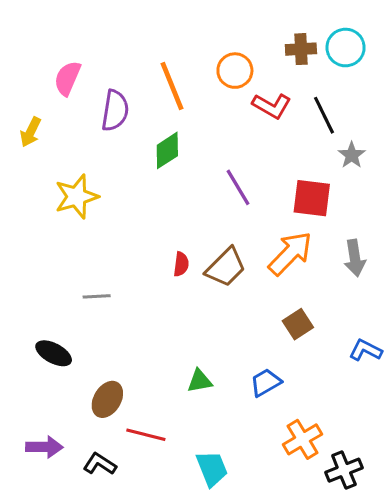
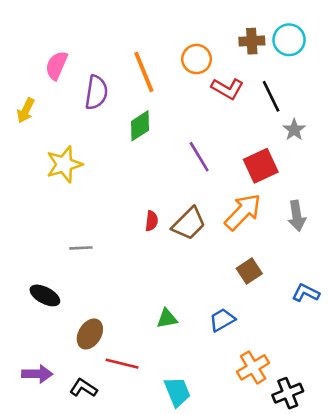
red square: (312, 198) -> (261, 166), turned -32

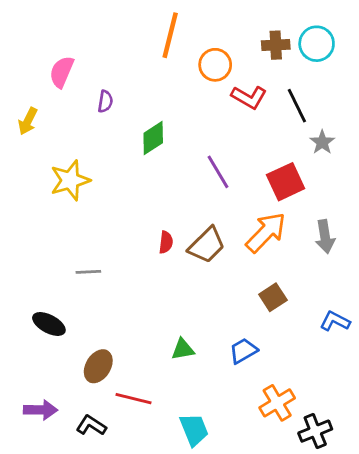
orange line: (144, 72) -> (170, 35), moved, turned 36
purple semicircle: (96, 92) -> (105, 101), size x0.6

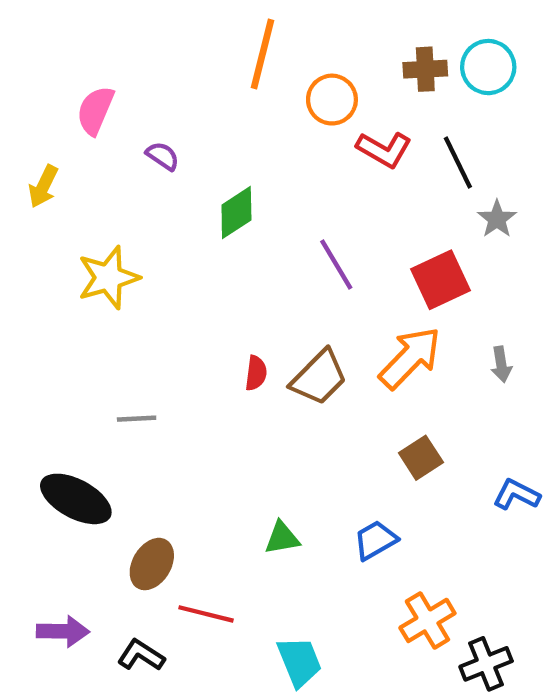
purple semicircle: (105, 101) -> (163, 156), turned -65
gray arrow: (325, 237) -> (501, 364), size x0.7
black ellipse: (49, 324) -> (76, 499), size x1.4

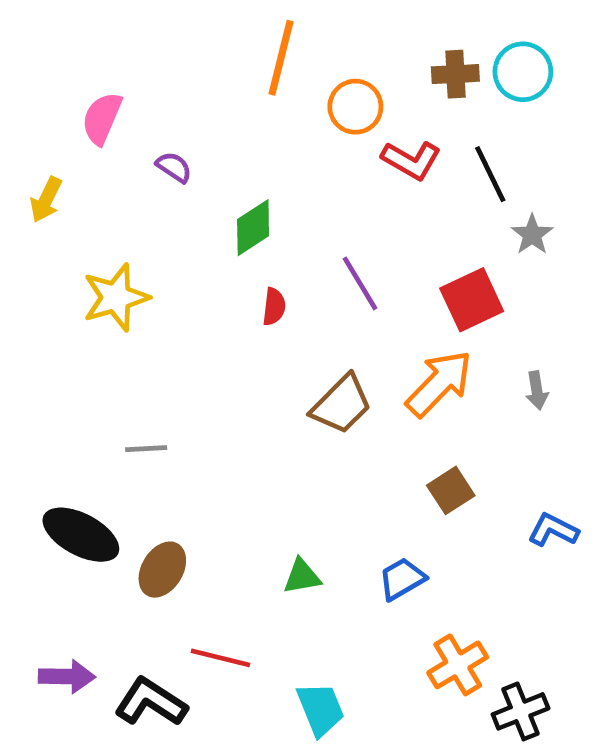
red semicircle: (256, 373) -> (274, 307), moved
brown ellipse: (152, 564) -> (162, 570), moved
black L-shape: (141, 655) -> (151, 702), size x1.4

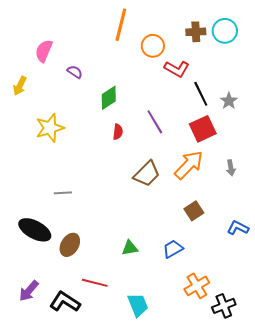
black line: (490, 174) -> (201, 94), moved
purple arrow: (67, 677) -> (29, 291), turned 130

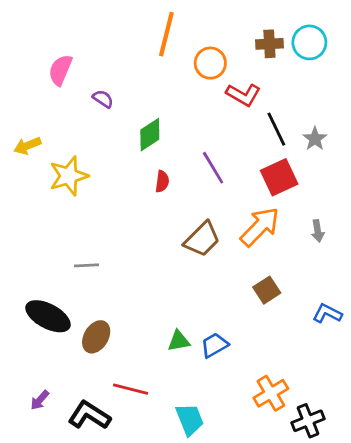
yellow arrow: (20, 86) -> (27, 146), moved, turned 42
blue trapezoid: (173, 249) -> (214, 345), moved
purple arrow: (29, 291) -> (40, 400), size x0.7

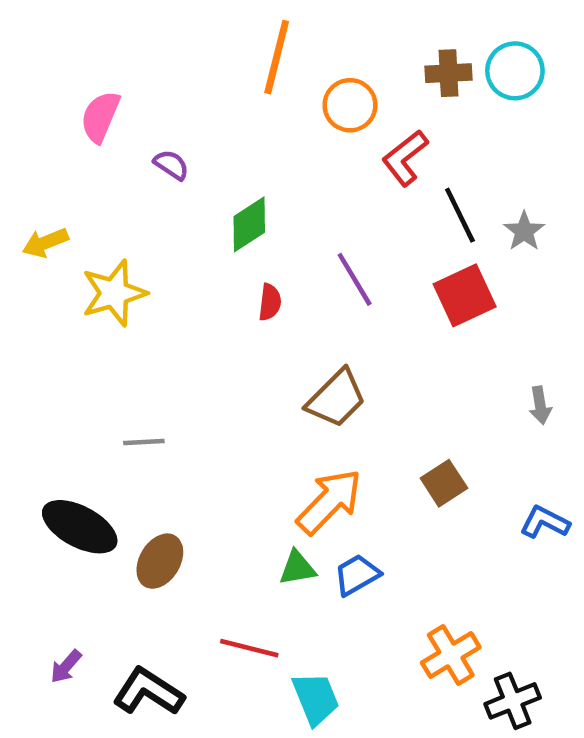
red L-shape: (243, 95) -> (405, 158), turned 112
orange arrow: (260, 227) -> (329, 502), moved
gray arrow: (318, 231) -> (540, 405), moved
red line: (131, 389) -> (249, 648), moved

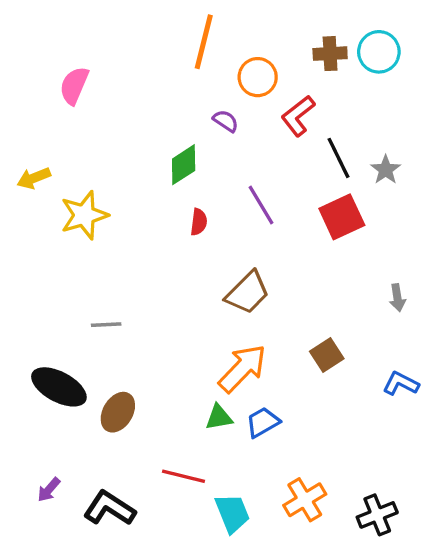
purple semicircle: (171, 165) -> (226, 121), moved
orange cross: (451, 655) -> (305, 500), moved

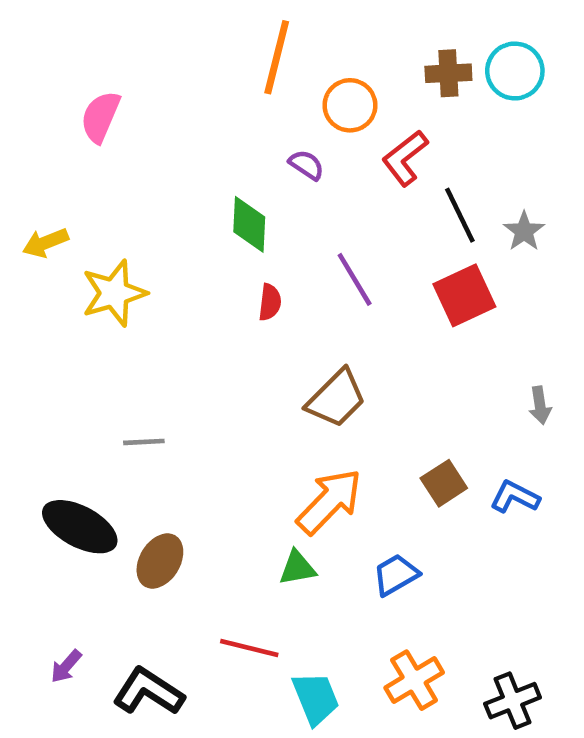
green diamond: (184, 165) -> (249, 224), turned -54
blue L-shape: (401, 384) -> (515, 497), moved
blue trapezoid: (263, 422) -> (396, 575), moved

